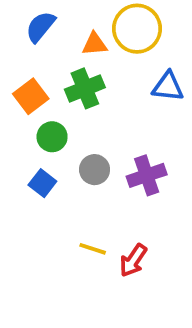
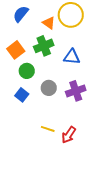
orange triangle: (95, 44) -> (49, 23), turned 40
blue triangle: (168, 87) -> (72, 57), moved

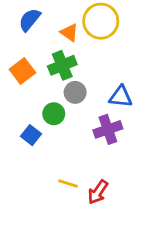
blue triangle: (72, 57) -> (121, 97), moved
green circle: (27, 71) -> (54, 114), moved
gray circle: (49, 88) -> (75, 92), moved

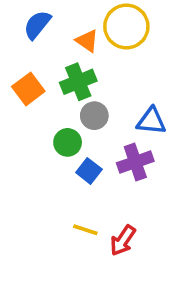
blue square: (31, 135) -> (89, 171), moved

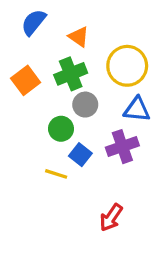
yellow circle: (126, 26) -> (127, 66), moved
yellow line: (85, 230) -> (56, 174), moved

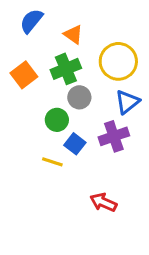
blue triangle: (137, 109) -> (127, 102), turned -45
red arrow: (111, 218) -> (103, 202), turned 80

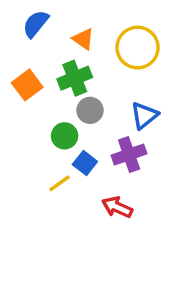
yellow circle: (118, 61) -> (138, 48), moved
yellow line: (52, 162) -> (59, 183), turned -54
red arrow: (103, 202) -> (117, 207), moved

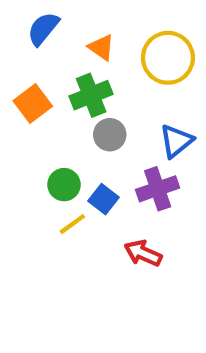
green circle: (65, 136) -> (64, 185), moved

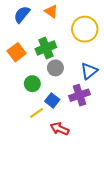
orange triangle: (101, 47) -> (51, 11), moved
green circle: (64, 185) -> (32, 84), moved
red arrow: (143, 253) -> (60, 129), moved

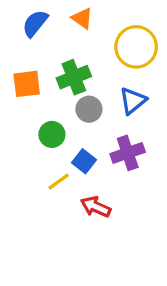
orange square: (17, 52) -> (27, 84), turned 30
blue triangle: (89, 71) -> (133, 101), moved

